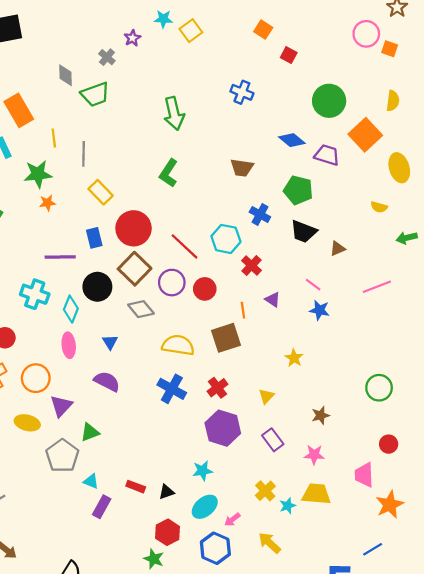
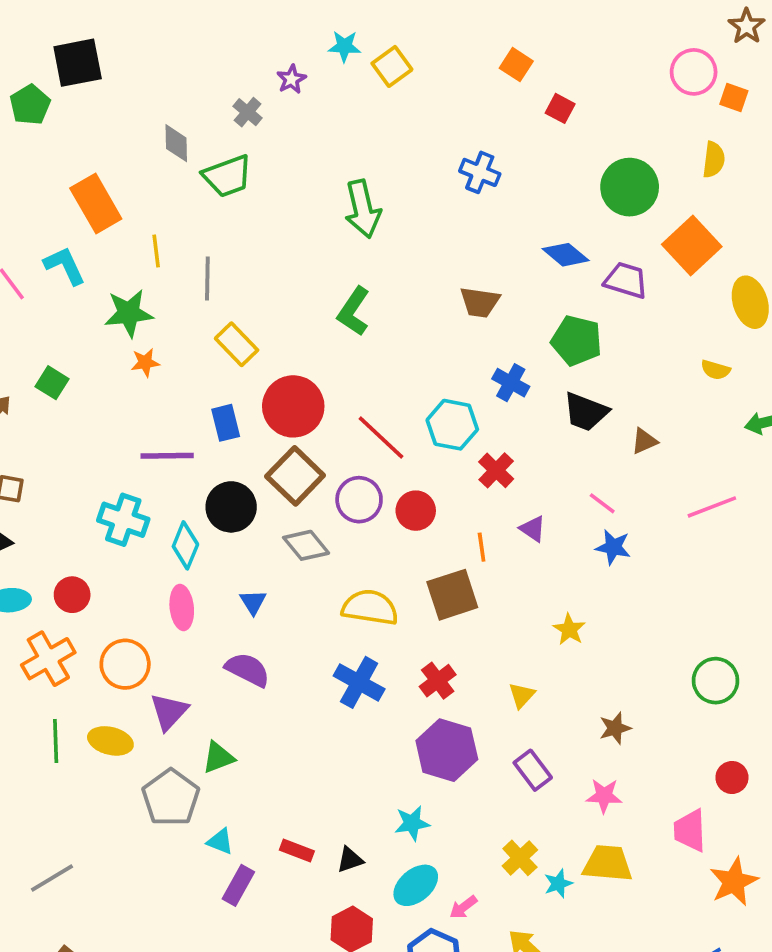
yellow semicircle: (393, 101) -> (714, 160), moved

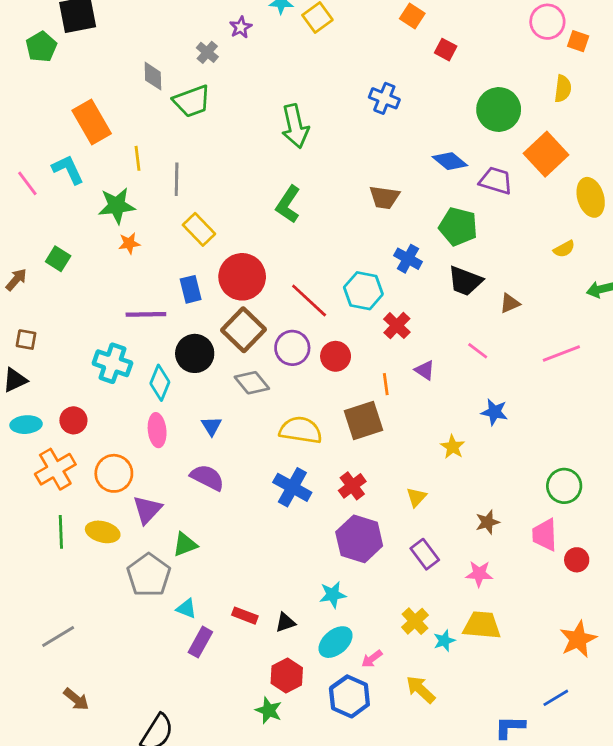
yellow semicircle: (716, 370) -> (564, 249), turned -45
blue star: (613, 547) -> (494, 412), moved
pink trapezoid: (690, 831) -> (545, 535), moved

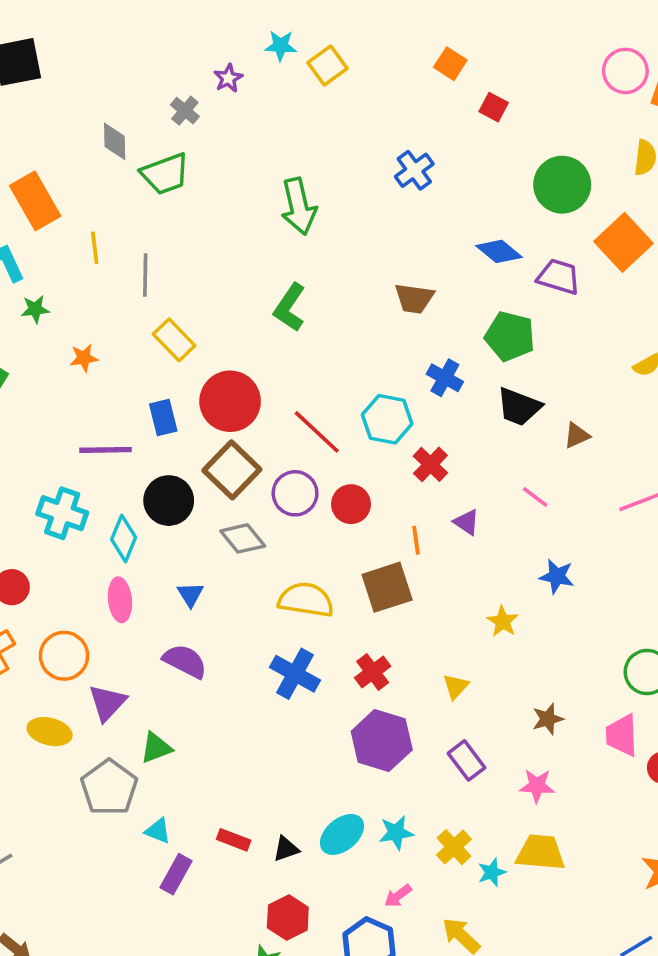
blue cross: (384, 98) -> (414, 170), turned 32
green star: (117, 206) -> (35, 309), moved, size x0.6
cyan star: (333, 595) -> (396, 833), moved
cyan ellipse: (336, 642) -> (342, 834), moved

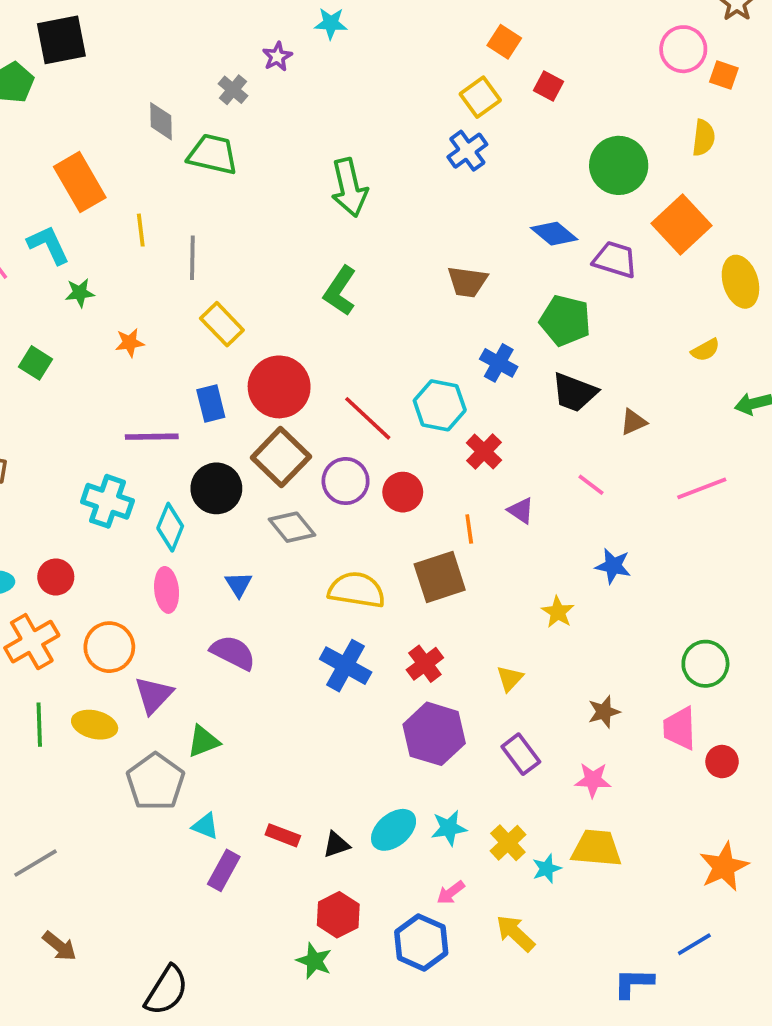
yellow square: (328, 66) -> (480, 97), moved
green trapezoid: (165, 174) -> (213, 154), turned -147

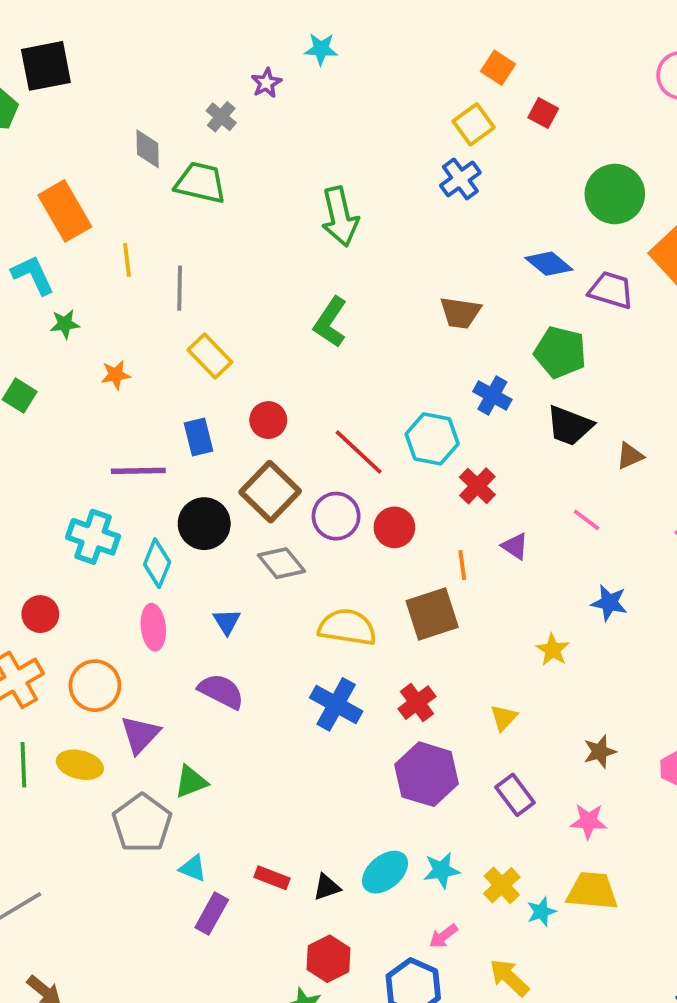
red circle: (279, 387) -> (268, 420), size x0.6

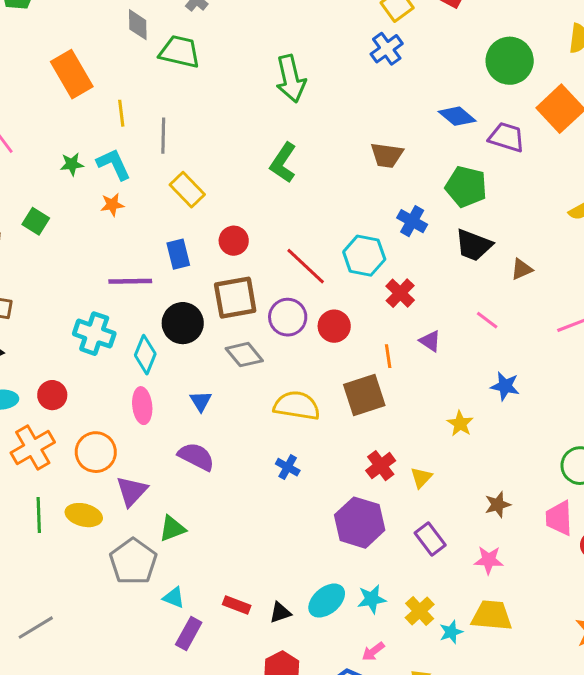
cyan L-shape: (33, 275) -> (114, 164), moved
brown square: (270, 492) -> (235, 298), turned 36
red cross: (417, 703) -> (381, 466), moved
blue cross: (336, 704) -> (288, 467), size x0.6

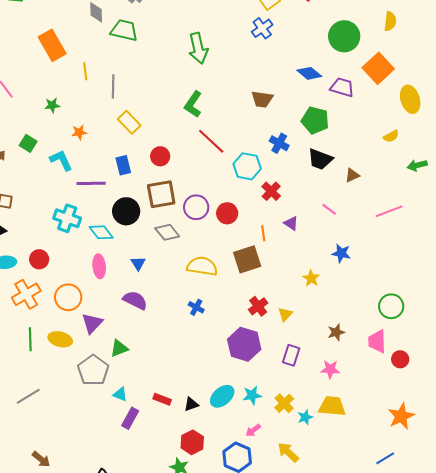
cyan L-shape: (114, 164) -> (61, 160), moved
red line: (306, 266) -> (211, 141), moved
cyan diamond: (145, 355) -> (101, 232), turned -60
purple rectangle: (430, 539) -> (291, 355), turned 55
gray line: (36, 628) -> (28, 396), moved

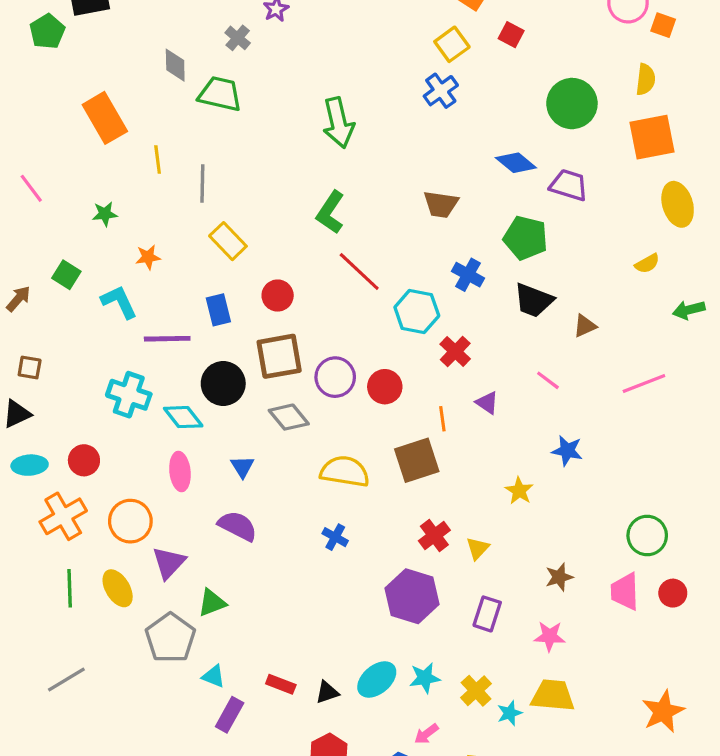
orange square: (378, 68) -> (652, 137), moved, turned 32
yellow ellipse: (60, 339) -> (118, 588), turned 45
red circle: (400, 359) -> (673, 593), moved

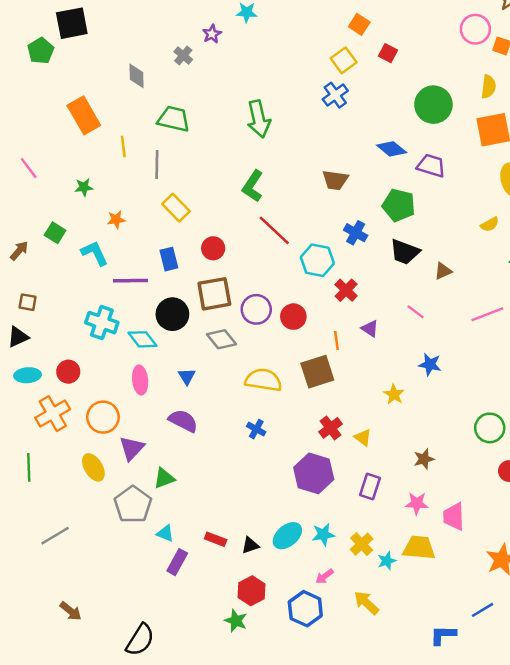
green trapezoid: (220, 94) -> (174, 119), moved
yellow triangle: (478, 548) -> (363, 437), turned -36
green line: (70, 588) -> (29, 467), moved
pink trapezoid: (625, 592) -> (454, 517), moved

